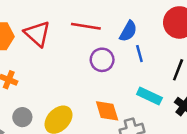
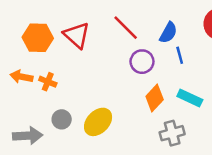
red line: (86, 26) -> (126, 28), turned 36
orange diamond: (107, 111) -> (155, 98), moved, turned 60

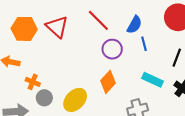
orange cross: (48, 82) -> (33, 82), moved
orange diamond: (155, 98) -> (108, 82), moved

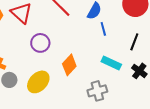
purple circle: (112, 49) -> (40, 43), moved

